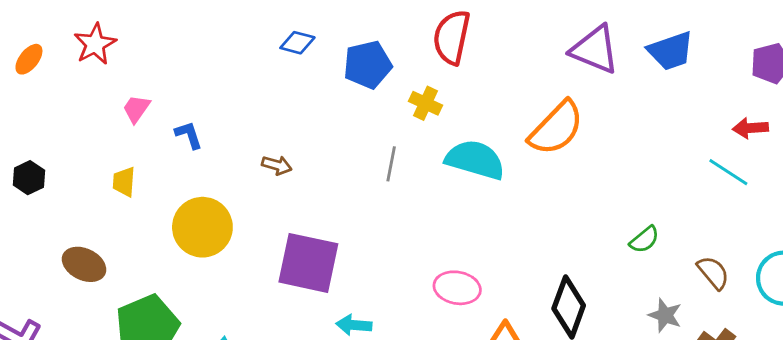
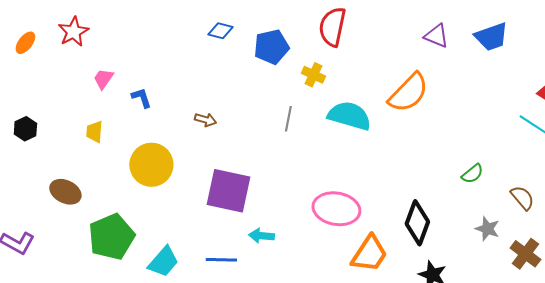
purple triangle: (595, 50) -> (436, 36), size x0.7
pink ellipse: (457, 288) -> (336, 209), size x1.4

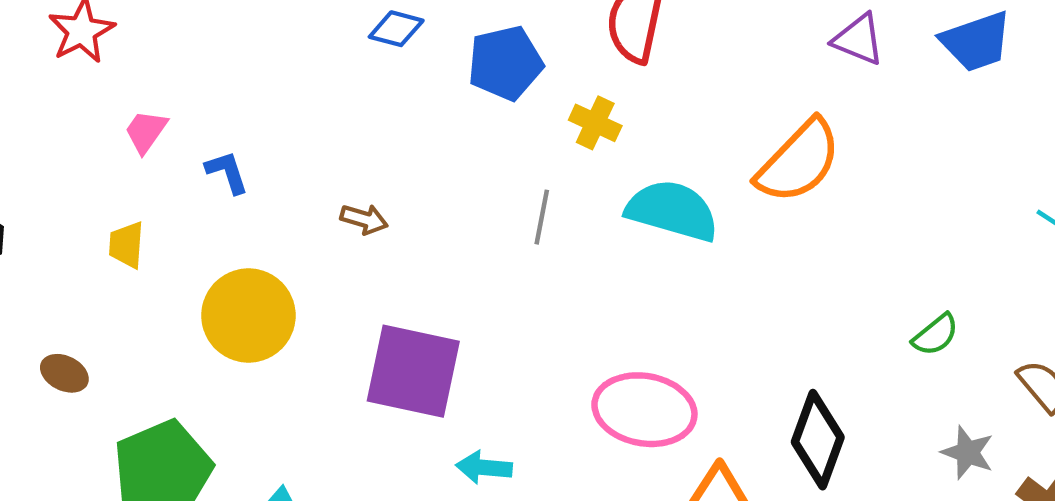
brown ellipse: (65, 192) -> (64, 373), size x0.7

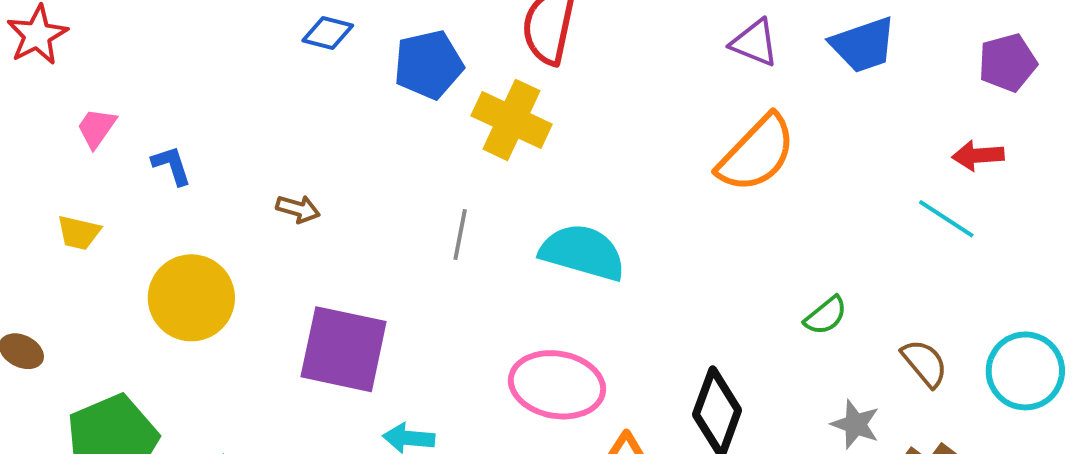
yellow cross: (595, 123) -> (512, 120), size x1.6
orange semicircle: (799, 161) -> (757, 154), moved
cyan semicircle: (672, 211) -> (583, 252), moved
gray line: (542, 217) -> (460, 235), moved
yellow trapezoid: (126, 245) -> (79, 233), turned -81

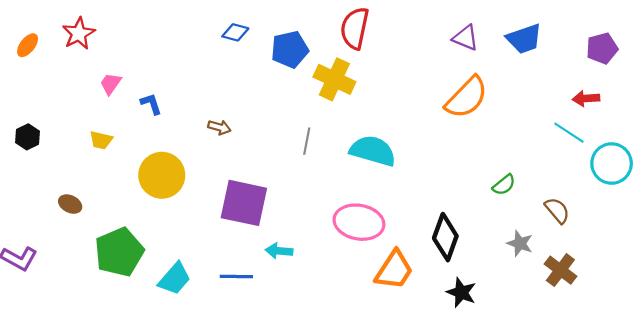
cyan circle: (1025, 371) -> (612, 164), moved

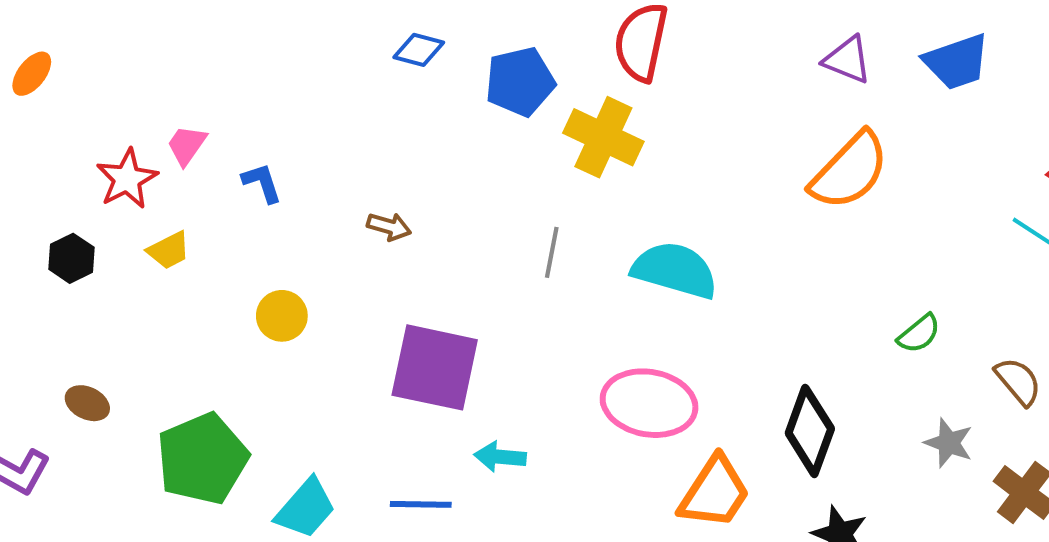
red star: (79, 33) -> (127, 179), moved
black hexagon: (28, 137) -> (71, 258), moved
yellow trapezoid: (101, 140) -> (169, 250), turned -40
yellow circle: (162, 175) -> (282, 316), size x0.6
brown ellipse: (70, 204) -> (87, 403), moved

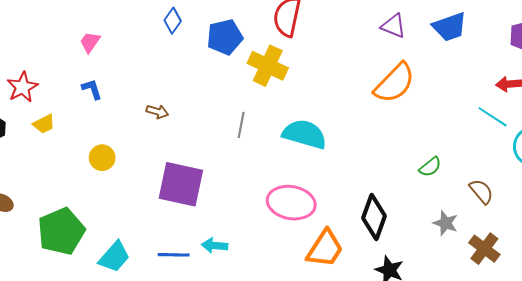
blue diamond: (419, 50) -> (173, 21), turned -70
pink trapezoid: (187, 145) -> (90, 42), moved
cyan arrow: (500, 457) -> (215, 246), moved

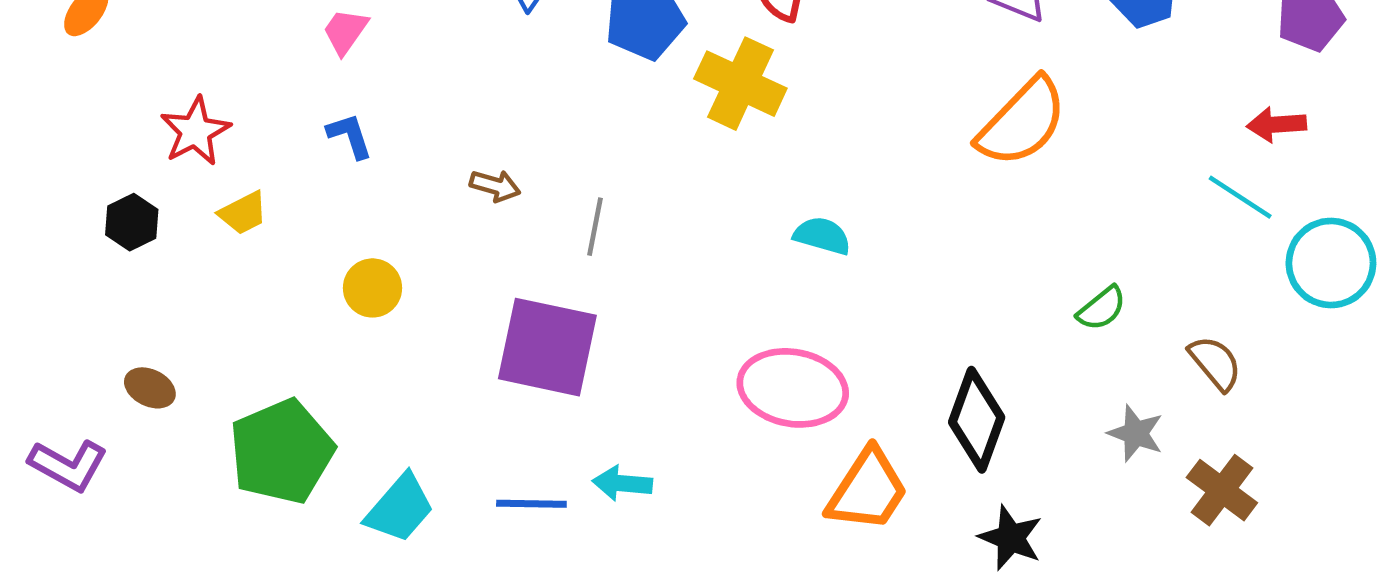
gray line: (241, 125) -> (595, 227), moved
cyan semicircle: (305, 134) -> (822, 236), size x0.6

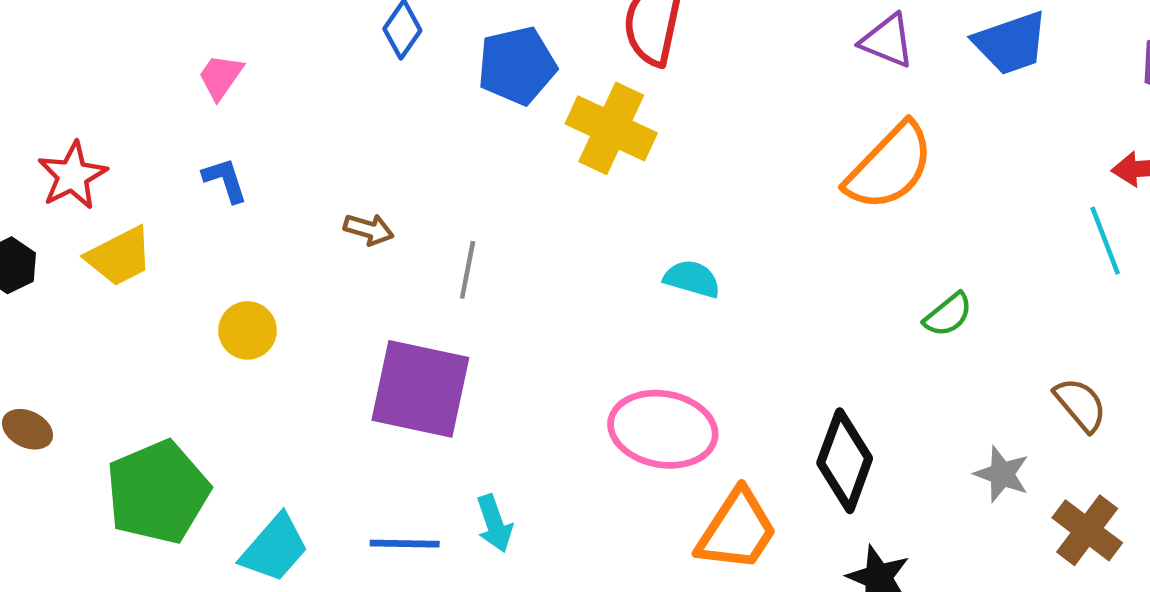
cyan line: (1240, 197) -> (1105, 241), turned 36
yellow trapezoid: (243, 213) -> (120, 256), size x1.4
green semicircle: (1102, 308) -> (948, 315), moved
cyan arrow: (622, 483) -> (494, 524), turned -114

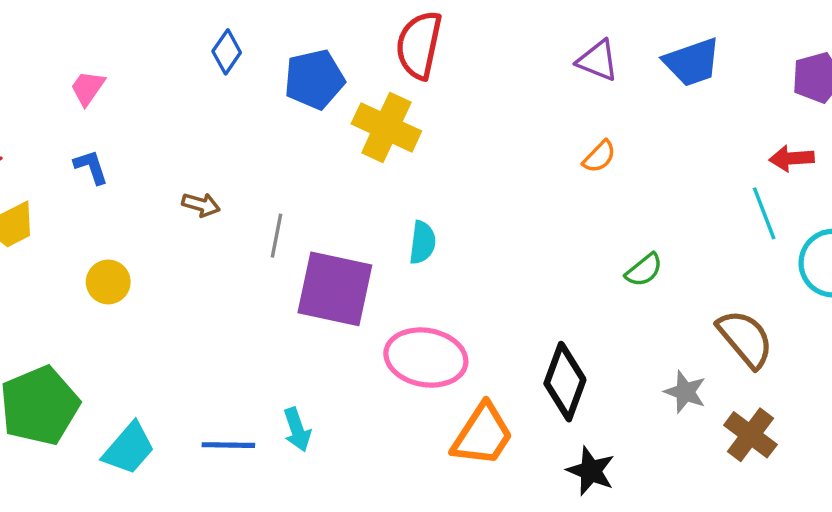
orange semicircle: (890, 167) -> (599, 157), size x0.5
cyan semicircle: (692, 279) -> (422, 242), moved, turned 81
purple square: (420, 389) -> (335, 289), moved
brown semicircle: (1080, 405) -> (745, 339), size x1.4

